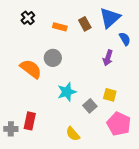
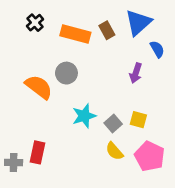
orange rectangle: (60, 27) -> (75, 34), size x1.6
gray square: (90, 106) -> (113, 123), moved
yellow semicircle: (73, 134) -> (114, 151), moved

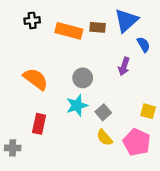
black cross: (35, 23) -> (32, 20), turned 35
brown rectangle: (107, 30) -> (98, 27), turned -56
gray circle: (66, 73) -> (83, 78), moved
yellow square: (138, 120) -> (148, 111), moved
red rectangle: (37, 152) -> (39, 124), moved

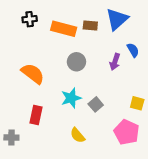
blue semicircle: (144, 45) -> (133, 50), moved
gray circle: (83, 78) -> (76, 62), moved
yellow semicircle: (104, 138) -> (78, 135), moved

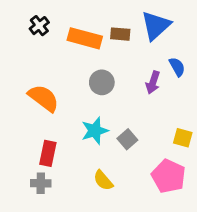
black cross: (30, 19) -> (39, 26), turned -32
gray cross: (11, 137) -> (41, 183), moved

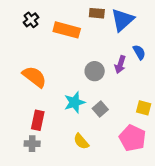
brown rectangle: (120, 34) -> (97, 13), moved
gray circle: (102, 82) -> (95, 71), moved

